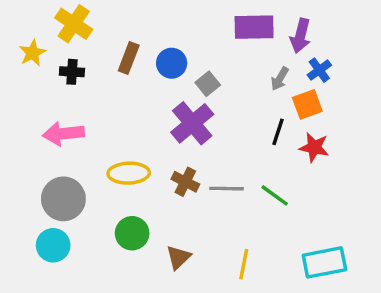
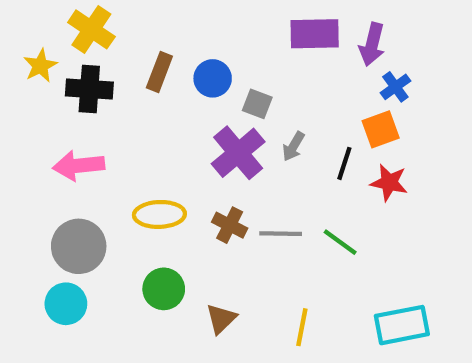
black cross: (72, 72) -> (89, 89), size x1.5
gray arrow: (280, 79) -> (293, 146), moved
gray square: (208, 84) -> (257, 104), turned -30

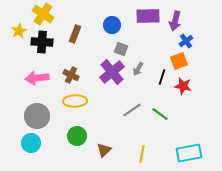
blue circle: (213, 78) -> (112, 25), moved
brown cross: (230, 225) -> (71, 75), moved
gray line: (281, 234) -> (132, 110), turned -36

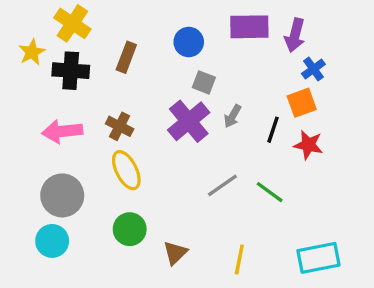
yellow ellipse: (75, 101) -> (126, 170), turned 65

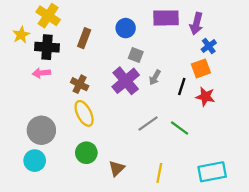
pink arrow: (62, 131) -> (41, 73), moved, size x0.7

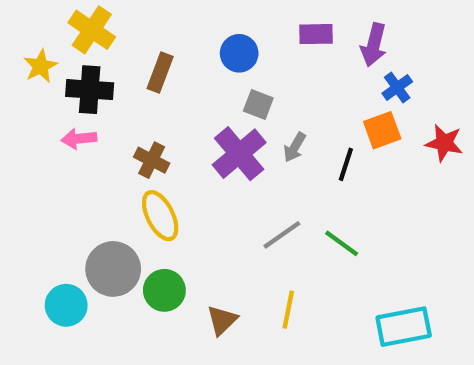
purple rectangle: (166, 18) -> (316, 34), size x0.7
red star: (205, 97) -> (444, 143), moved
gray circle: (41, 130) -> (113, 269), moved
yellow line: (159, 173) -> (288, 310), moved

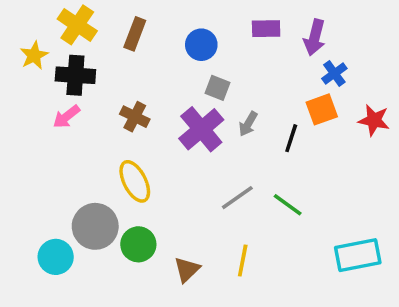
brown rectangle: (160, 73) -> (135, 34), moved
pink arrow: (79, 139) -> (66, 117), turned -32
brown cross: (152, 160) -> (135, 117), moved
cyan rectangle: (404, 327) -> (358, 255), moved

